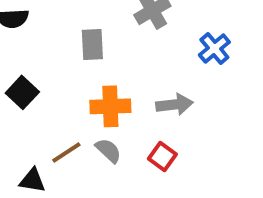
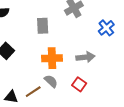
brown line: (66, 152) -> (33, 92), moved

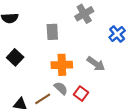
gray arrow: (85, 57) -> (96, 64), turned 42
red square: (79, 84) -> (81, 94), moved

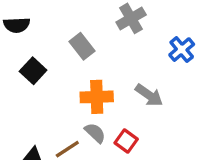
gray rectangle: (52, 32) -> (82, 46), turned -35
black square: (15, 57) -> (33, 71), moved

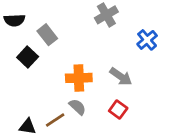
gray rectangle: (82, 46) -> (47, 35), moved
red square: (126, 141) -> (118, 109), moved

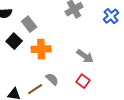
blue cross: (147, 40) -> (111, 16), moved
orange cross: (79, 78) -> (41, 49), moved

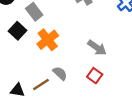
orange cross: (41, 49) -> (48, 40), turned -36

